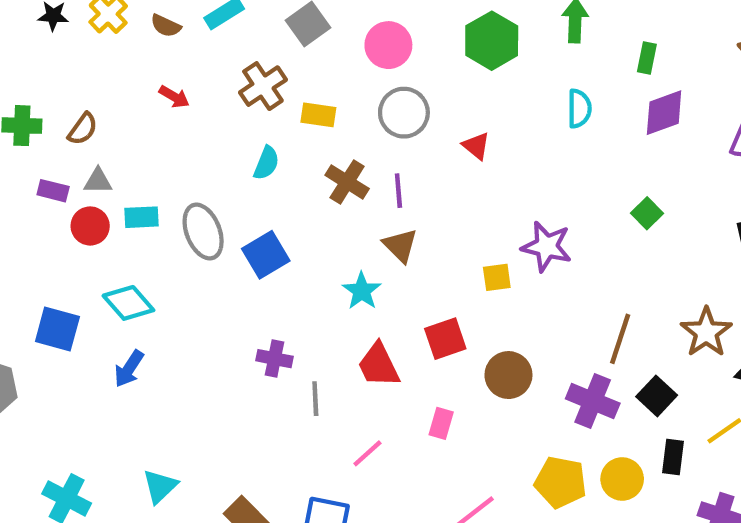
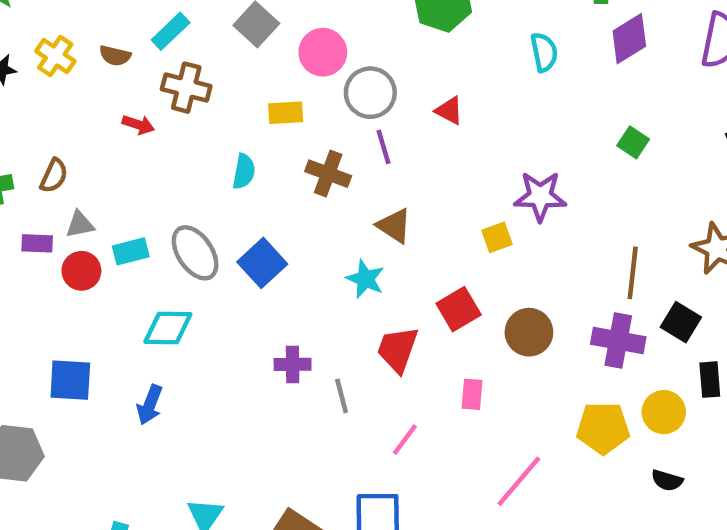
pink circle: (388, 45) -> (323, 52), moved
brown cross: (263, 86) -> (186, 88), moved, turned -30
purple line: (398, 191) -> (383, 147), moved
cyan diamond: (128, 303) -> (168, 328), moved, turned -36
red trapezoid: (379, 365) -> (398, 349), turned 57

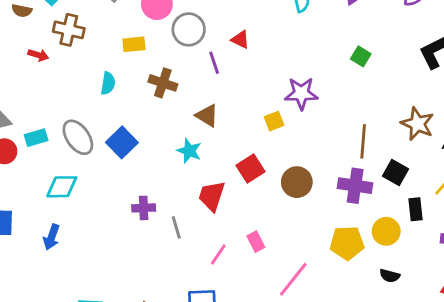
purple line: (383, 147) -> (214, 63), moved
pink rectangle: (472, 394) -> (256, 242), moved, turned -30

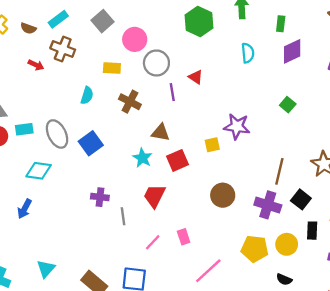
brown triangle: (207, 116) -> (160, 132), turned -30
red square: (250, 169) -> (178, 160), moved

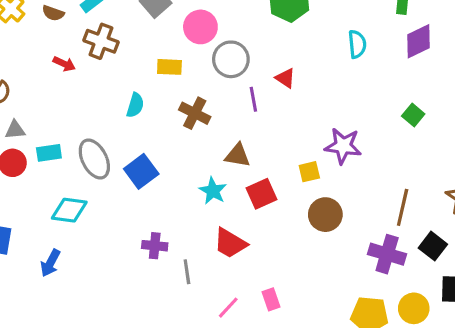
brown circle: (223, 195) -> (325, 215), moved
red trapezoid: (155, 196) -> (230, 243), turned -85

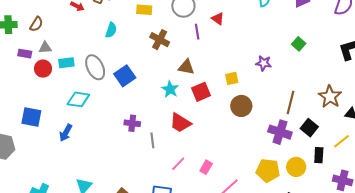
cyan semicircle: (135, 105) -> (111, 30), moved
purple star: (343, 146) -> (264, 63), moved, size x0.7
pink rectangle: (271, 299) -> (206, 167), moved, turned 48

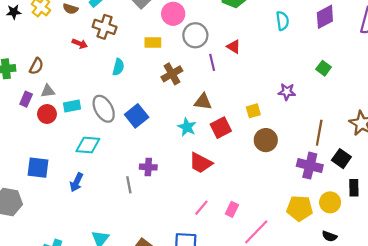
brown cross: (160, 40) -> (172, 74), turned 36
purple rectangle: (25, 54) -> (26, 99), turned -72
gray line: (152, 140) -> (129, 185), moved

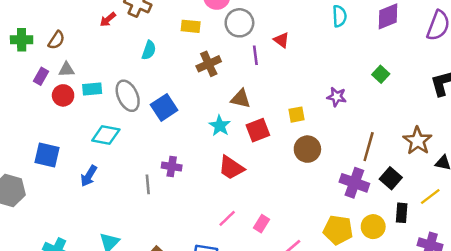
red arrow: (80, 44) -> (108, 19), turned 112

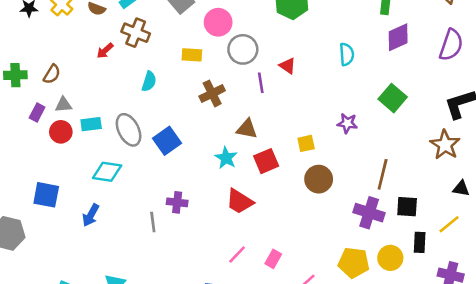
cyan semicircle: (339, 16) -> (347, 54), moved
green square: (381, 74) -> (393, 98), size x1.5
brown star: (418, 141) -> (445, 145), moved
black square: (391, 178) -> (407, 207), turned -35

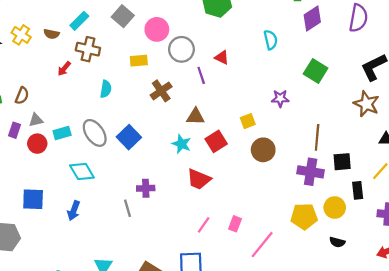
cyan diamond: (107, 172) -> (82, 171), turned 60

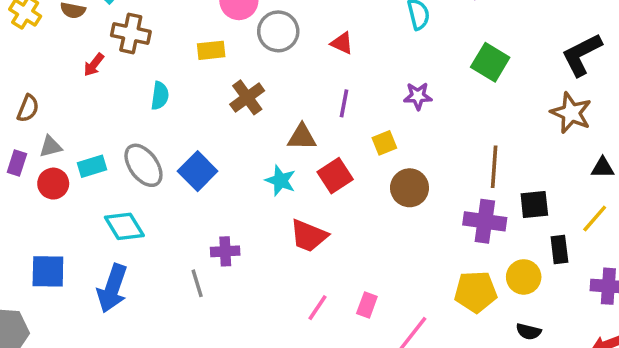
purple line: (201, 75) -> (344, 103), moved, turned 30
purple star: (280, 98) -> (418, 96), moved
blue arrow: (74, 211) -> (112, 288), size x1.5

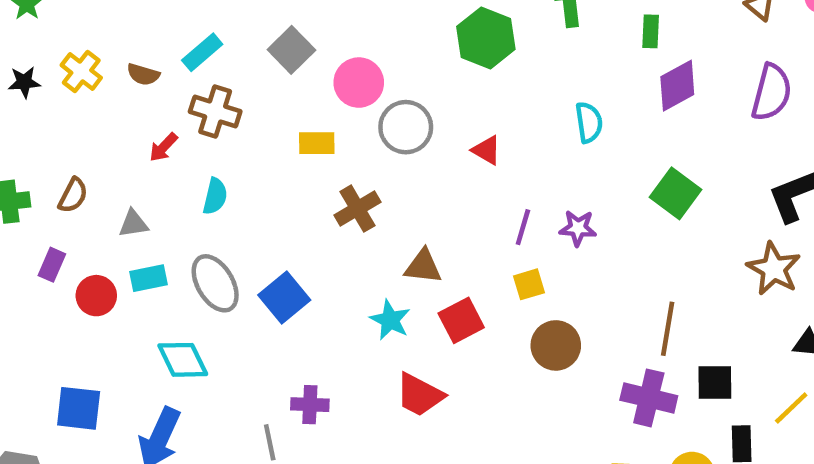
cyan semicircle: (160, 96) -> (215, 196), moved
purple line: (344, 103) -> (523, 227), moved
gray triangle: (50, 147) -> (133, 224), moved

